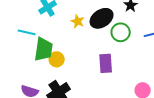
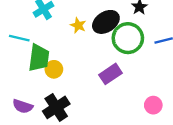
green circle: (121, 32) -> (128, 38), size x1.4
purple rectangle: (106, 63) -> (111, 74), turned 60

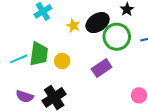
cyan line: (19, 38) -> (19, 59), moved, turned -36
yellow circle: (54, 69) -> (62, 61), moved

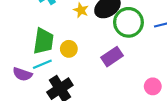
cyan line: (19, 59) -> (42, 64), moved
purple semicircle: (25, 96) -> (22, 74), moved

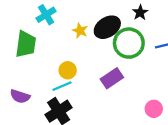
green trapezoid: (43, 41) -> (26, 44), moved
cyan line: (42, 64) -> (62, 86), moved

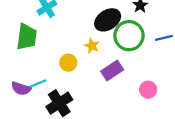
yellow star: (80, 31) -> (92, 46), moved
cyan line: (62, 86) -> (37, 84), moved
pink circle: (154, 109) -> (148, 90), moved

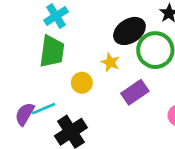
green trapezoid: (27, 37) -> (52, 51), moved
purple semicircle: (21, 88) -> (25, 114), turned 102

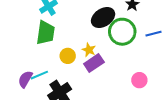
yellow star: (110, 62) -> (89, 50), moved
purple rectangle: (135, 92) -> (94, 63), moved

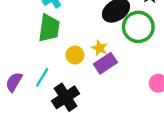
cyan line: (39, 75) -> (42, 77), turned -36
purple semicircle: (25, 79) -> (14, 82), moved

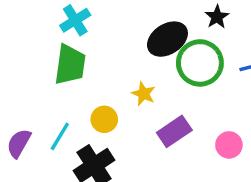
yellow circle: (75, 55) -> (104, 119), moved
purple rectangle: (105, 63) -> (174, 131), moved

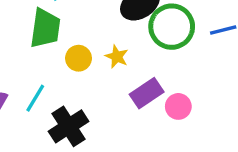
yellow circle: (104, 119) -> (79, 58), moved
pink circle: (229, 145) -> (178, 106), moved

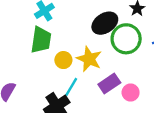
yellow star: (117, 57) -> (89, 59), size x1.6
cyan line: (35, 98) -> (71, 87), moved

